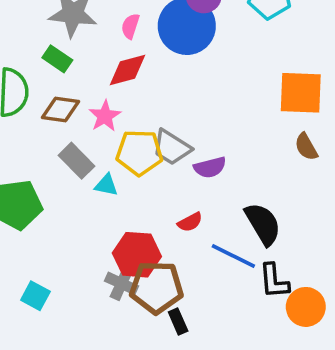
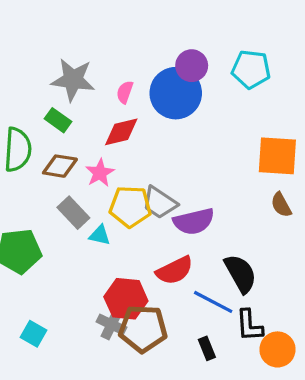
purple semicircle: (210, 167) -> (194, 221), size x1.4
red semicircle: (190, 222) -> (175, 270), size x1.6
black rectangle: (178, 322) -> (207, 348), moved

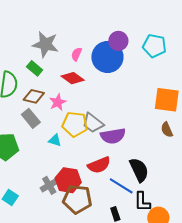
red diamond: (121, 132) -> (73, 78), turned 45
gray rectangle: (73, 213) -> (31, 118), moved
gray cross: (111, 325) -> (49, 185), moved, turned 30

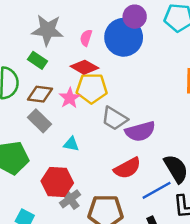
yellow pentagon: (75, 124) -> (92, 88), moved
red hexagon: (68, 180) -> (57, 182), moved
blue line: (121, 186) -> (157, 190), turned -55

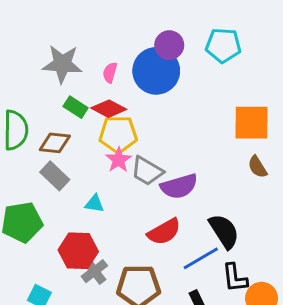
green rectangle: (37, 60) -> (76, 107), moved
pink star: (70, 98) -> (119, 160), moved

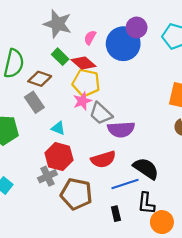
black semicircle: (224, 231) -> (146, 169), turned -36
red hexagon: (78, 251) -> (59, 157), moved

